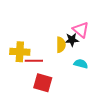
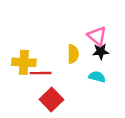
black star: (72, 40) -> (101, 52), moved
red square: (43, 83) -> (51, 99), turned 30

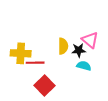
pink triangle: (97, 36) -> (90, 40), moved
black star: (101, 52) -> (79, 50), moved

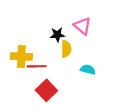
pink triangle: (90, 40) -> (82, 26), moved
black star: (79, 50) -> (57, 35), moved

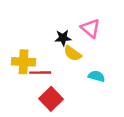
yellow semicircle: (66, 49) -> (73, 53), turned 126

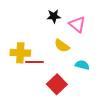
black star: (63, 38) -> (54, 16), moved
red square: (51, 99) -> (57, 84), moved

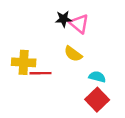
pink triangle: (77, 24) -> (79, 24), moved
red square: (57, 84) -> (97, 100), moved

